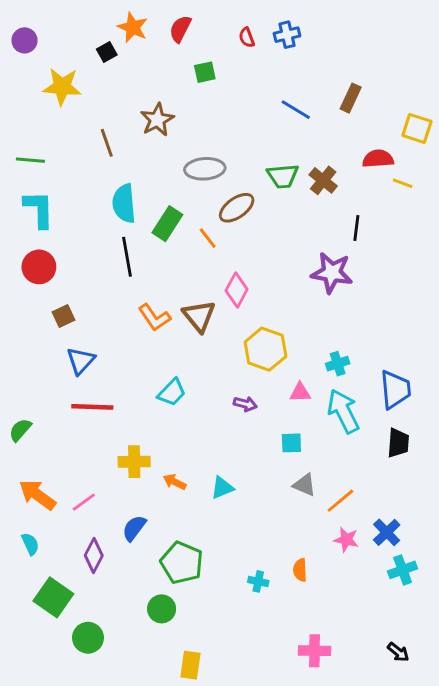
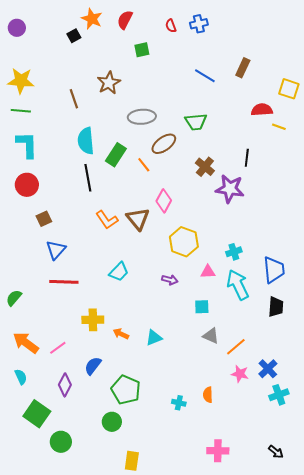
yellow star: (62, 87) -> (21, 81), moved
brown cross: (323, 180) -> (205, 167), moved

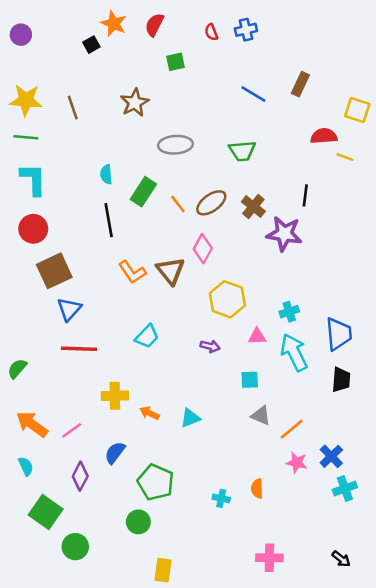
brown line: (74, 99) -> (73, 108), moved
cyan semicircle: (86, 141) -> (106, 174), size x0.6
brown ellipse: (164, 144) -> (211, 203), moved
brown square: (44, 219) -> (54, 271), size x1.8

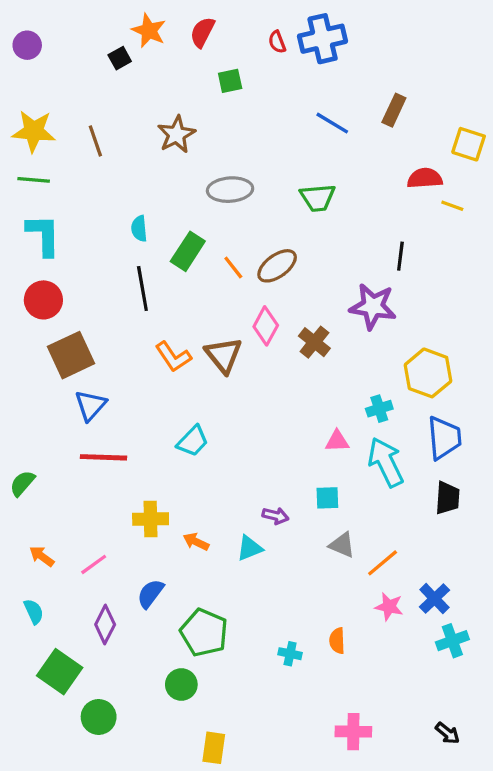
blue cross: (246, 30) -> (323, 39), size x1.6
brown cross: (253, 207) -> (314, 342), moved
yellow hexagon: (227, 299) -> (428, 373), moved
purple arrow: (210, 346) -> (275, 516), moved
orange arrow: (32, 424) -> (42, 556), size x0.6

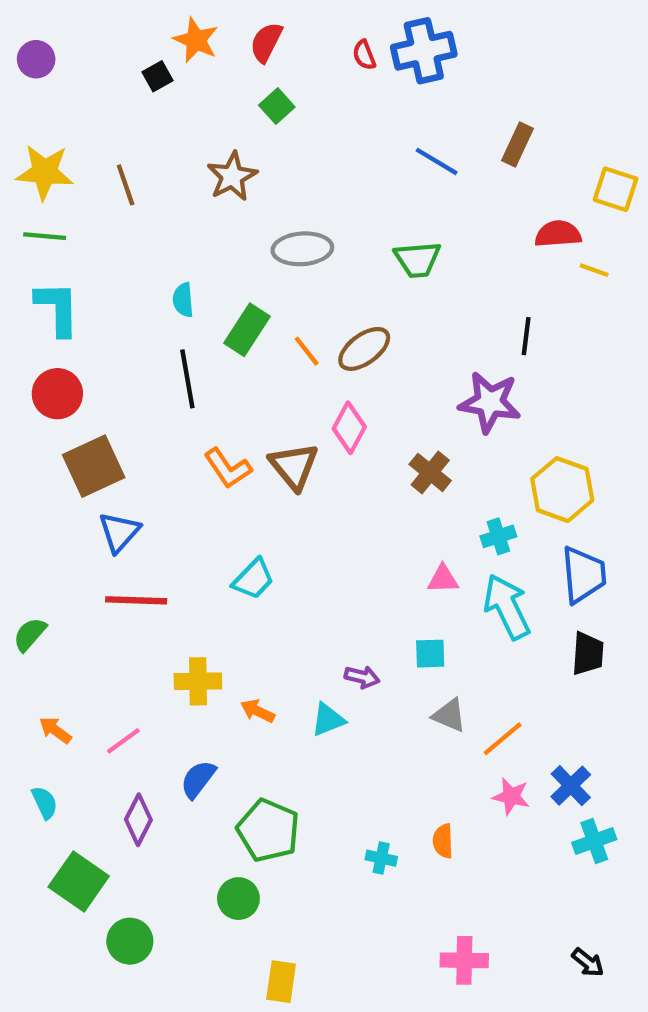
green square: (230, 81) -> (277, 106), moved, turned -30
brown cross: (314, 342) -> (430, 472), moved

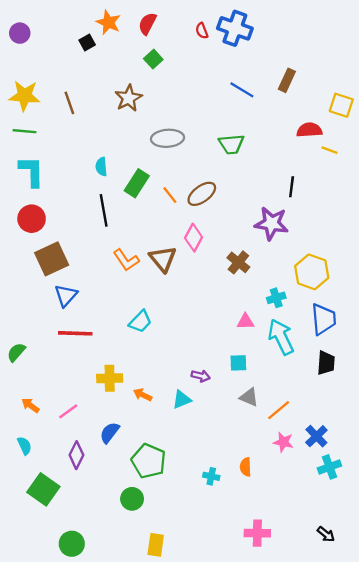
blue cross: (424, 51) -> (235, 28), turned 32
green circle: (130, 941) -> (72, 544), moved

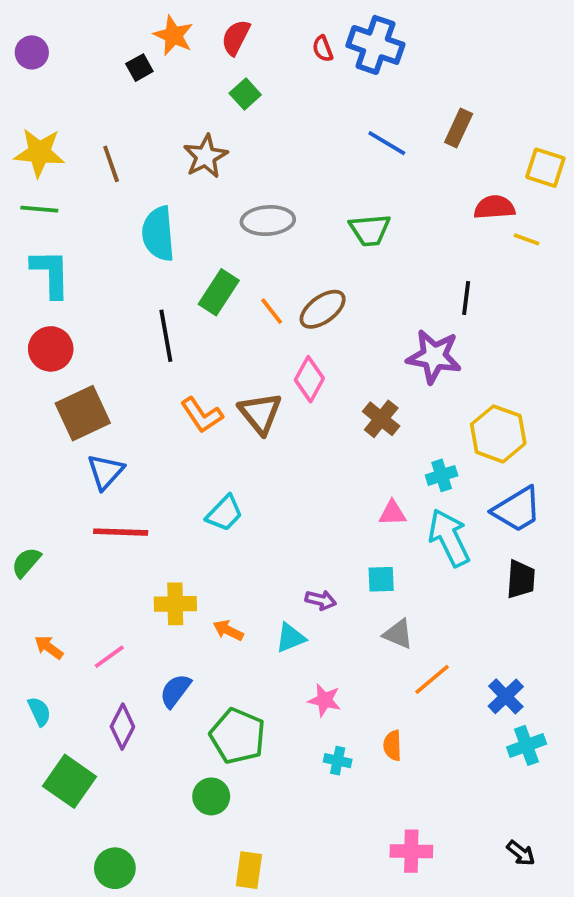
cyan semicircle: (101, 167) -> (158, 234), moved, size x1.8
blue trapezoid: (324, 319) -> (517, 509), turned 64
orange line: (279, 410) -> (432, 679), moved
pink star: (283, 442) -> (324, 700), moved

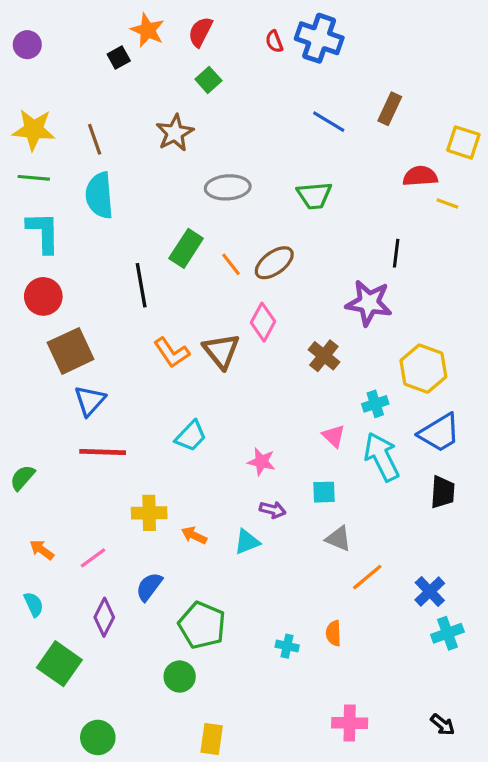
cyan semicircle: (158, 234) -> (99, 195), moved
pink triangle: (392, 513) -> (334, 436), turned 45
pink star: (324, 700) -> (261, 462), moved

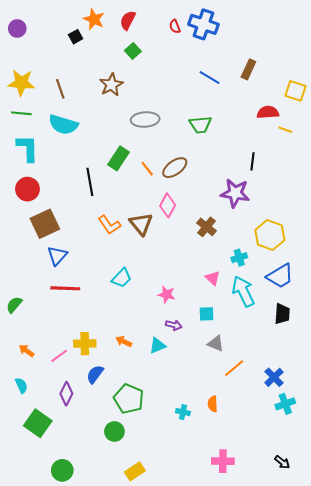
cyan semicircle: (99, 195) -> (63, 125), turned -68
yellow cross: (149, 513) -> (85, 344), moved
yellow rectangle: (212, 739) -> (135, 471), turned 48

